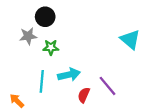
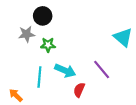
cyan arrow: (69, 75) -> (65, 71), turned 36
purple line: (108, 86) -> (102, 69), moved

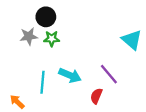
green star: (48, 45) -> (52, 39), moved
red semicircle: (79, 90) -> (96, 96), moved

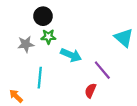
gray star: (29, 36) -> (26, 44), moved
cyan arrow: (70, 75) -> (71, 55), moved

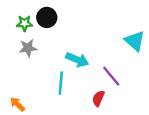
green star: (48, 37) -> (24, 23), moved
cyan line: (40, 78) -> (61, 83), moved

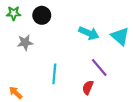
green star: (24, 23) -> (14, 13), moved
cyan arrow: (77, 60) -> (89, 33), moved

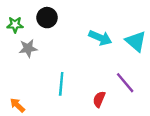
green star: (14, 13) -> (15, 25), moved
purple line: (99, 68) -> (125, 83), moved

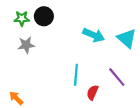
green star: (15, 25) -> (22, 18), moved
cyan line: (61, 84) -> (76, 75), moved

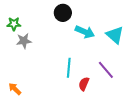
black circle: (44, 16) -> (63, 13), moved
green star: (22, 18) -> (14, 24), moved

